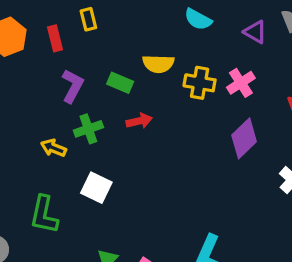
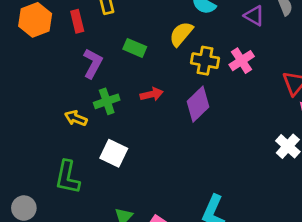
yellow semicircle: (158, 64) -> (181, 34), moved, turned 128
green rectangle: (120, 83) -> (135, 48), moved
purple diamond: (244, 138) -> (198, 104), moved

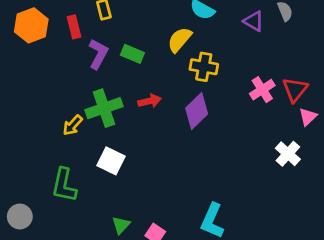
pink cross: (242, 61) -> (262, 90), moved
purple L-shape: (93, 63) -> (98, 54), moved
green cross: (107, 101) -> (104, 108), size x1.4
yellow arrow: (76, 118) -> (73, 125), turned -70

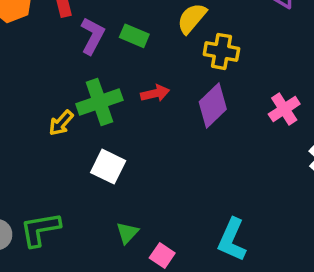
pink cross: (262, 90) -> (284, 109), moved
green L-shape: (64, 185) -> (40, 229), moved, turned 68
green triangle: (121, 225) -> (127, 233), moved

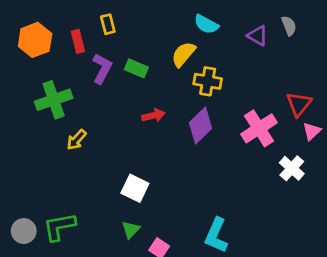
green cross: (99, 102) -> (54, 100), moved
pink cross: (284, 109) -> (259, 128), size x1.4
white square: (108, 167) -> (135, 188), moved

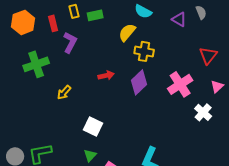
green rectangle: (136, 68) -> (95, 15), moved, turned -35
red triangle: (299, 104) -> (208, 55), moved
yellow arrow: (76, 140) -> (64, 92), moved

